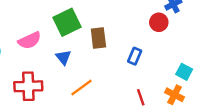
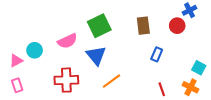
brown rectangle: (98, 38) -> (143, 26), moved
blue triangle: (63, 57) -> (96, 55), size x1.5

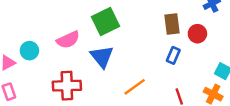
brown rectangle: (143, 26) -> (172, 24), moved
red circle: (177, 26) -> (197, 34), moved
orange line: (112, 81) -> (135, 87), moved

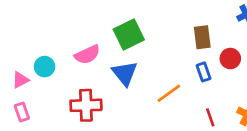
red circle: (197, 34) -> (230, 59), moved
blue rectangle: (173, 55) -> (204, 72), turned -42
orange line: (135, 87) -> (169, 93), moved

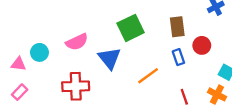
green square: (129, 34) -> (131, 28), moved
pink triangle: (20, 80) -> (18, 64), turned 35
pink rectangle: (22, 112) -> (20, 92), turned 63

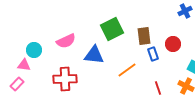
brown rectangle: (177, 27) -> (144, 36), moved
blue triangle: (110, 58) -> (94, 55), turned -45
pink triangle: (18, 64) -> (24, 65), moved

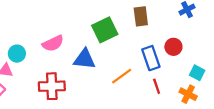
brown rectangle: (144, 36) -> (141, 16), moved
blue rectangle: (153, 54) -> (151, 58), size x1.5
red line: (158, 88) -> (157, 86), moved

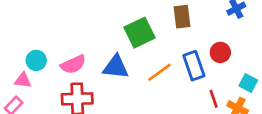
pink semicircle: (53, 43) -> (73, 64), moved
orange line: (122, 76) -> (159, 72), moved
red line: (157, 86) -> (214, 99), moved

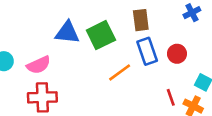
blue rectangle: (194, 66) -> (147, 51), moved
blue triangle: (116, 67) -> (67, 33), moved

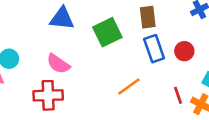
blue triangle: (67, 33) -> (62, 18), moved
pink semicircle: (39, 65) -> (58, 64), moved, turned 60
orange line: (120, 72) -> (129, 86), moved

